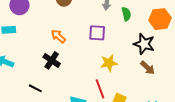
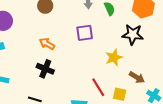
yellow star: (109, 63) -> (114, 57), moved
brown arrow: (148, 68) -> (137, 77), moved

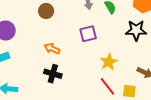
yellow star: (114, 57) -> (109, 62), moved

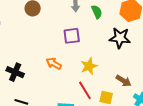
orange arrow: (52, 49) -> (54, 64), moved
black cross: (53, 74) -> (15, 72), moved

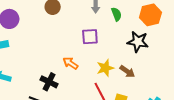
black cross: (15, 72) -> (49, 82), moved
brown arrow: (124, 81) -> (127, 71), moved

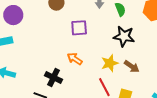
purple square: (90, 37) -> (79, 28), moved
black star: (138, 42) -> (124, 36), moved

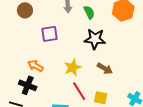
orange arrow: (75, 59) -> (35, 66), moved
yellow star: (110, 63) -> (73, 67), moved

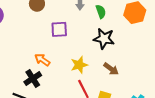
black cross: (28, 85) -> (33, 79), turned 30

